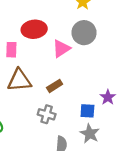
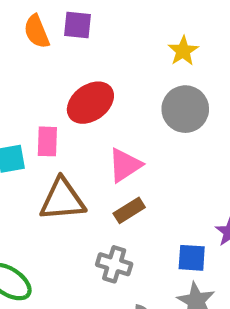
red ellipse: (34, 29) -> (90, 103), turned -30
pink triangle: (61, 49) -> (125, 165), moved

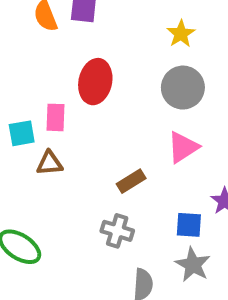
red ellipse: (90, 103) -> (95, 82), turned -42
pink triangle: (125, 165) -> (183, 147), moved
brown triangle: (62, 200) -> (50, 163), moved, size x0.6

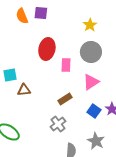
pink rectangle: (56, 117) -> (66, 65), moved
blue square: (189, 225) -> (94, 111), moved, turned 32
gray cross: (117, 231) -> (58, 124), turned 35

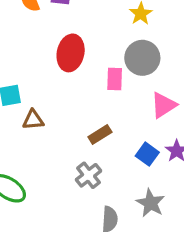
pink rectangle: (66, 65) -> (115, 79), moved
pink triangle: (91, 82) -> (164, 105), moved

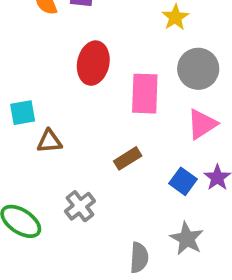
gray circle: (142, 58) -> (198, 69), moved
pink rectangle: (115, 79) -> (145, 94), size x1.5
gray cross: (89, 175) -> (80, 206), moved

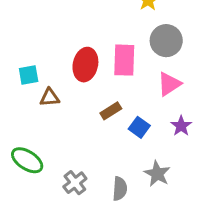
red ellipse: (93, 63) -> (85, 65), moved
blue square: (183, 181) -> (139, 127), moved
gray cross: (80, 206) -> (75, 183), moved

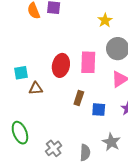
brown rectangle: (111, 111) -> (79, 98), turned -40
blue square: (139, 127) -> (99, 110), turned -32
green ellipse: (27, 160) -> (20, 133), turned 35

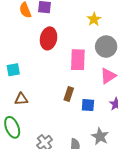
red ellipse: (61, 65) -> (49, 38), moved
brown triangle: (36, 89) -> (21, 99), moved

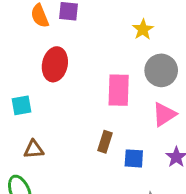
red ellipse: (49, 38) -> (55, 64), moved

